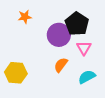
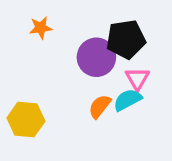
black pentagon: (77, 24) -> (126, 39), turned 30
cyan semicircle: (87, 77) -> (128, 100), moved

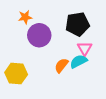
purple circle: (96, 57) -> (39, 35), moved

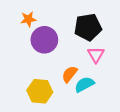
cyan semicircle: (79, 61) -> (84, 84), moved
yellow hexagon: (16, 73) -> (40, 91), moved

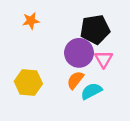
purple circle: (44, 40) -> (79, 53), moved
yellow hexagon: (40, 91) -> (28, 83), moved

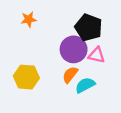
black pentagon: (95, 29) -> (89, 27), turned 30
pink triangle: (104, 59) -> (97, 55), turned -48

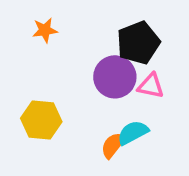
black pentagon: (89, 27) -> (138, 43), turned 30
orange semicircle: (70, 75) -> (113, 145), moved

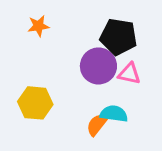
black pentagon: (138, 43) -> (118, 37), turned 30
cyan semicircle: (133, 133) -> (114, 114), turned 36

